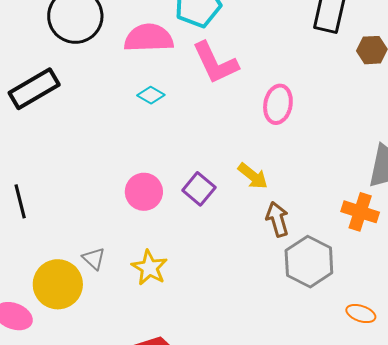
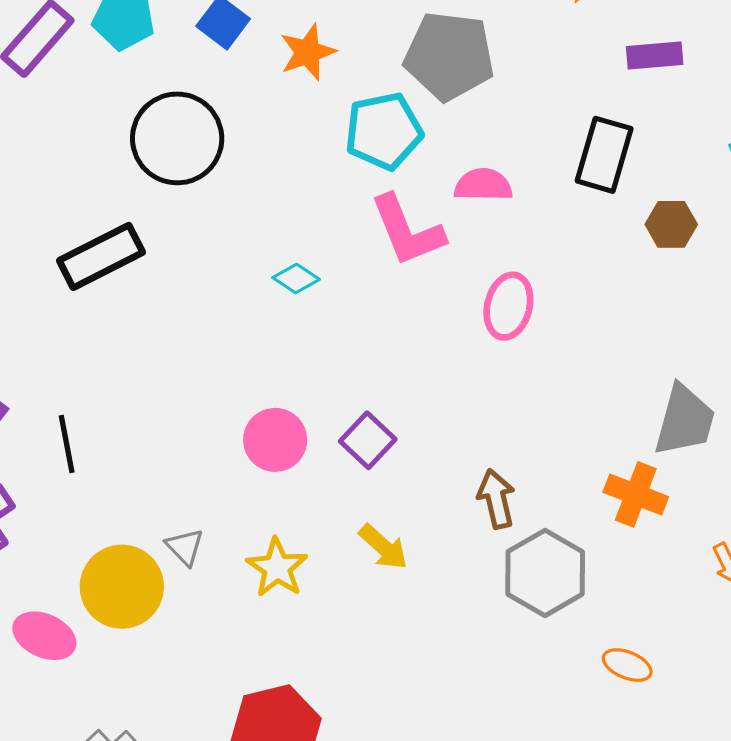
pink semicircle: (149, 38) -> (483, 185), moved, size x0.7
yellow arrow: (253, 176) -> (383, 547), moved

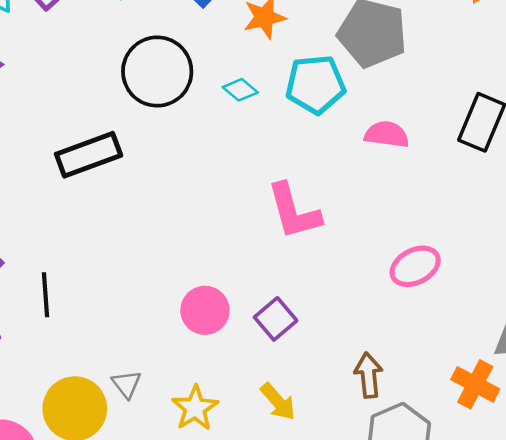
pink L-shape: (407, 231) -> (294, 211), moved
cyan diamond: (296, 278) -> (240, 90), moved
pink ellipse: (508, 306) -> (415, 266), moved, turned 42

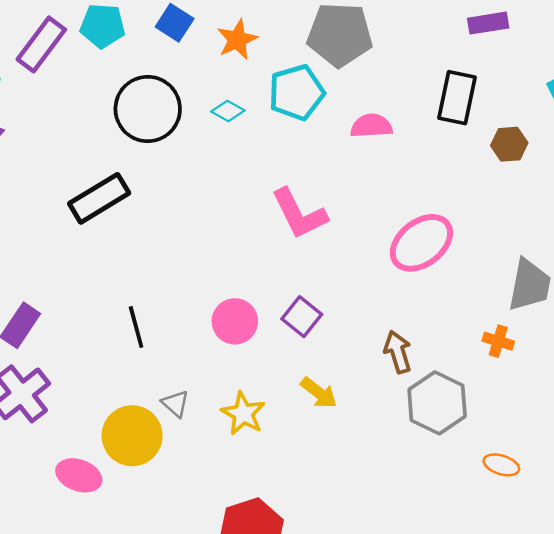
pink ellipse: (415, 266) -> (421, 243), size x1.4
black line: (45, 295) -> (136, 327), moved
orange cross: (475, 384) -> (498, 341), size x0.7

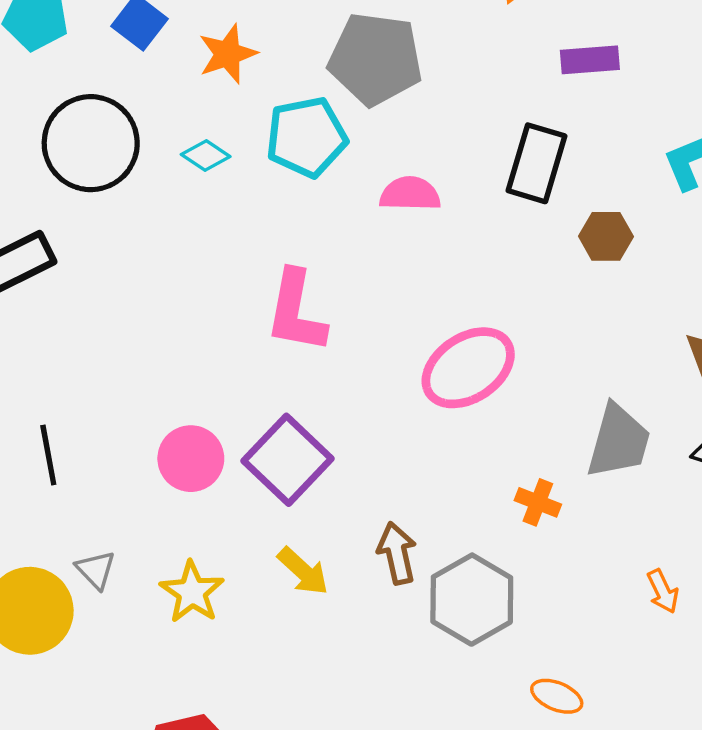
pink L-shape: (299, 214) -> (296, 312), turned 32
purple square: (302, 317) -> (288, 460), size x1.5
orange cross: (498, 341) -> (538, 502), moved
brown arrow: (398, 352) -> (397, 553), moved

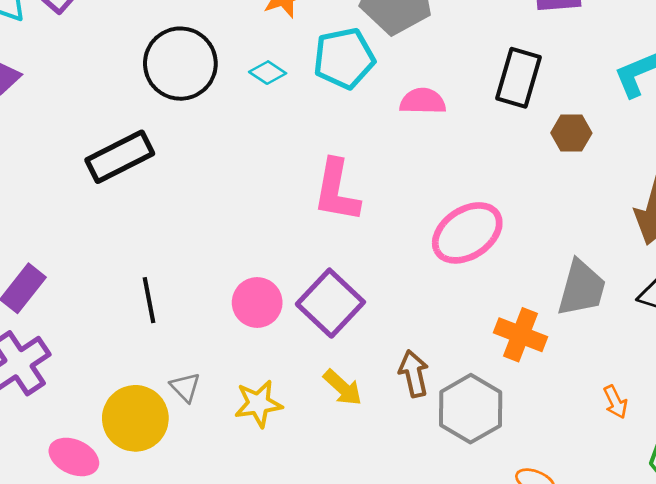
orange cross: (538, 502) -> (520, 335), size x1.5
yellow star: (192, 592) -> (258, 404), turned 30

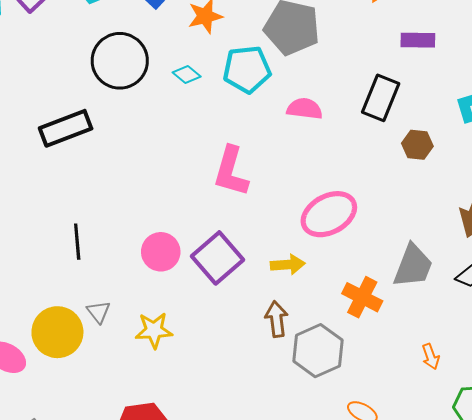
yellow arrow: (343, 388) -> (288, 265), moved, turned -52

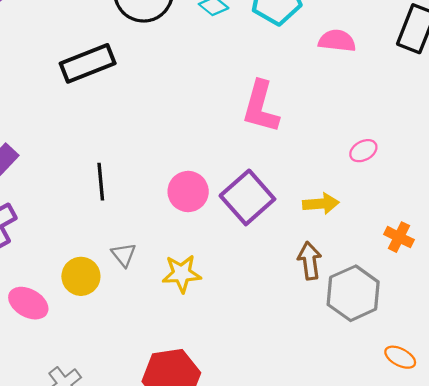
pink ellipse: (329, 214) -> (363, 151), size x0.5
orange cross: (362, 297) -> (399, 237), size x0.7
yellow circle: (57, 332) -> (81, 276), size x0.7

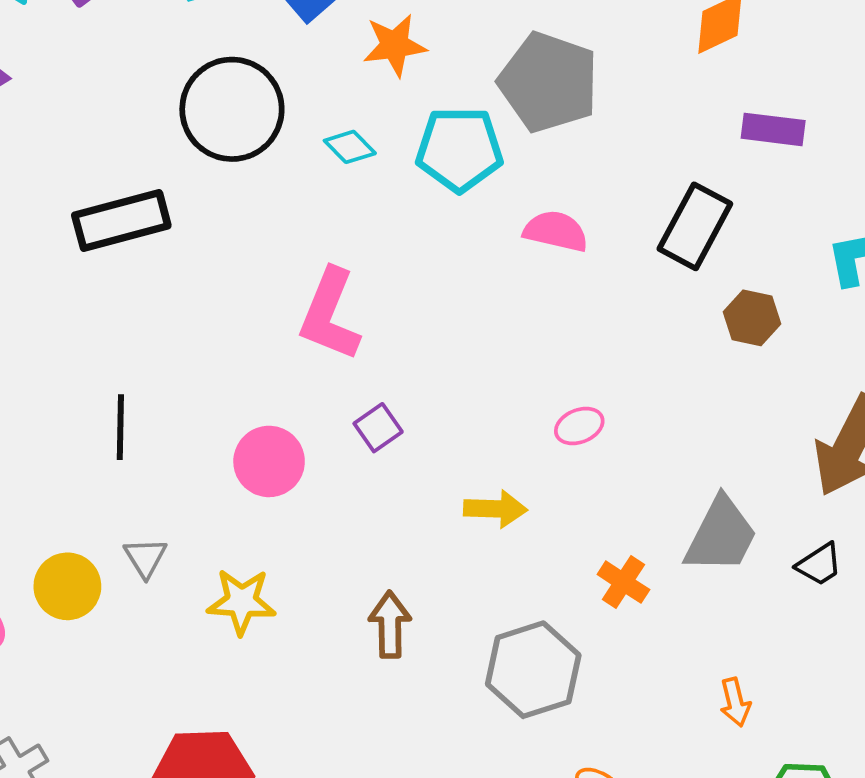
pink L-shape: (261, 107) -> (330, 315), moved
purple square: (247, 197) -> (378, 428), moved, size x0.5
brown arrow: (310, 261) -> (390, 625), moved

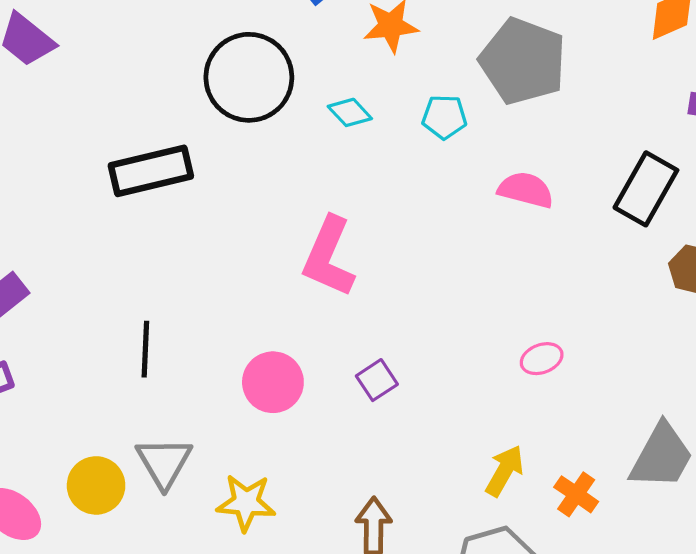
cyan pentagon: (459, 149) -> (444, 117), size x0.6
purple square: (378, 428) -> (377, 380), moved
yellow arrow: (495, 509) -> (505, 471), moved, turned -64
gray triangle: (145, 558) -> (164, 462), size x1.5

